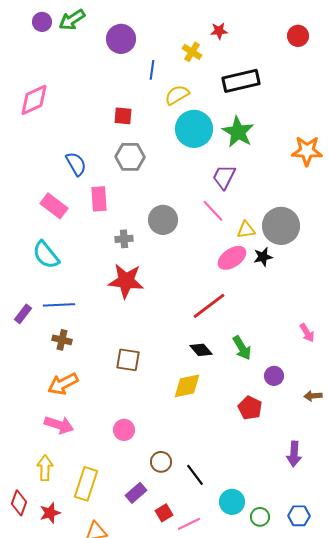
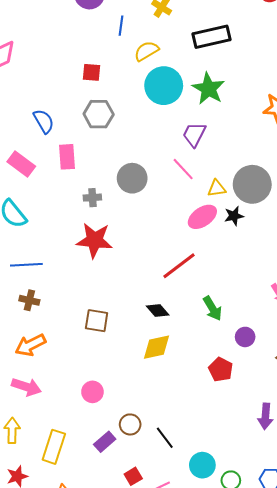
black diamond: (201, 350) -> (158, 310), moved
purple rectangle: (136, 493) -> (105, 442), moved

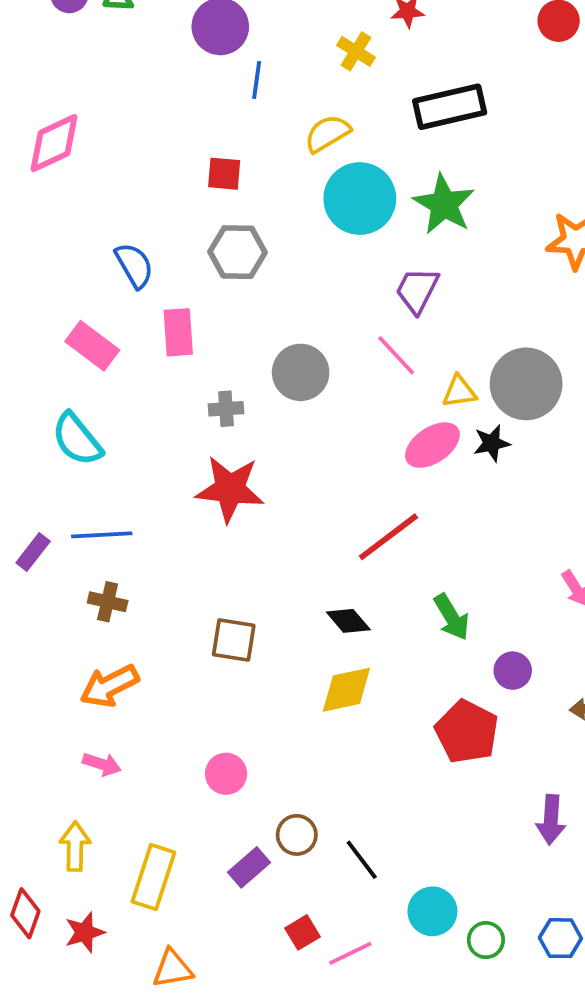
blue line: (121, 26) -> (257, 80), moved
red pentagon: (221, 369) -> (467, 732), size x1.4
pink arrow: (26, 387) -> (102, 764), size x0.7

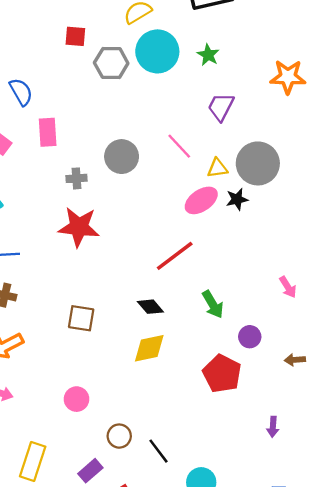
green star: (444, 204) -> (208, 55), size x0.6
gray hexagon: (237, 252) -> (111, 63), moved
purple trapezoid: (417, 290) -> (221, 107), moved
purple arrow: (551, 820) -> (273, 427), size x0.7
purple rectangle: (249, 867) -> (90, 471), moved

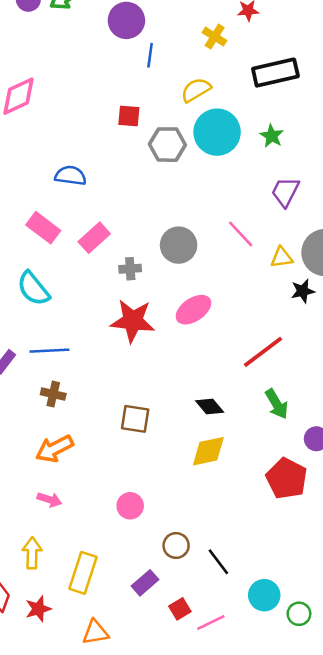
blue semicircle: (21, 92) -> (71, 176), turned -52
pink rectangle: (48, 132) -> (94, 238), moved, turned 52
pink ellipse: (201, 200) -> (193, 310), moved
red line: (175, 256) -> (263, 352), moved

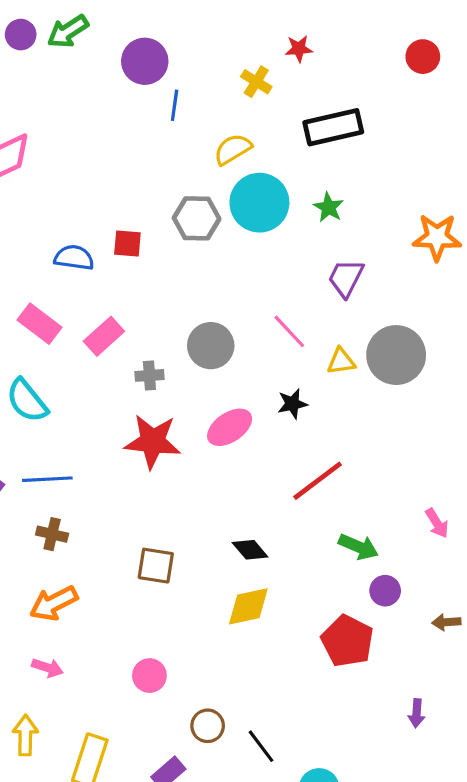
red square: (129, 116) -> (127, 243), moved
black star: (303, 291) -> (292, 404), moved
green arrow: (277, 404) -> (358, 547), moved, turned -36

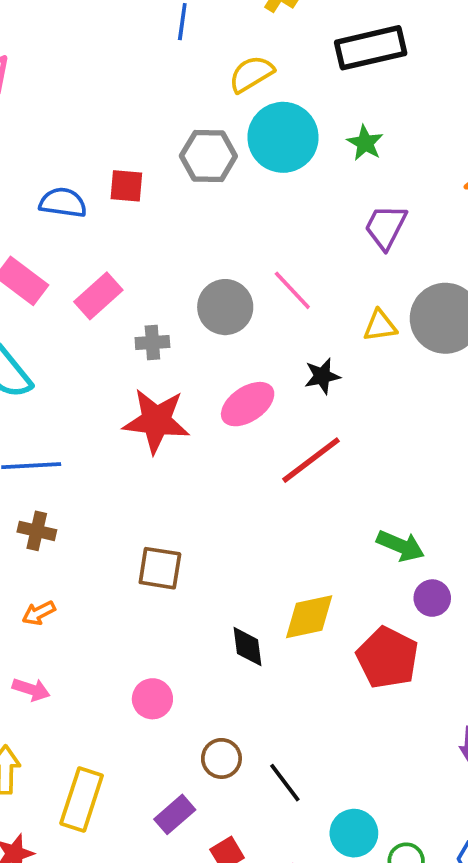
pink line: (289, 331) -> (292, 290), moved
red line: (318, 481) -> (311, 460), moved
black diamond: (250, 550) -> (248, 647), moved, turned 33
orange arrow: (54, 603) -> (39, 613), size x0.6
yellow diamond: (248, 606) -> (309, 617), moved

